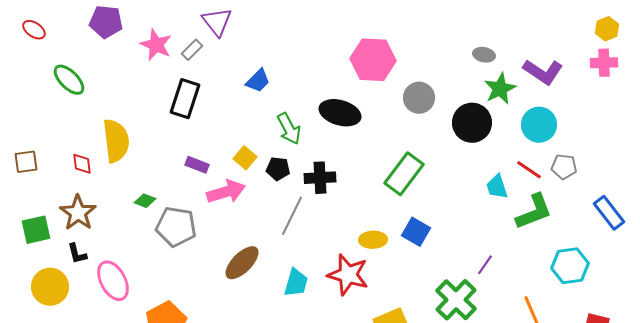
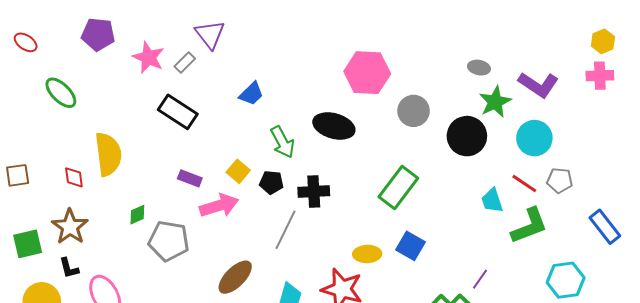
black rectangle: (185, 99) -> (178, 112), turned -75
green diamond: (145, 201) -> (137, 215), turned -45

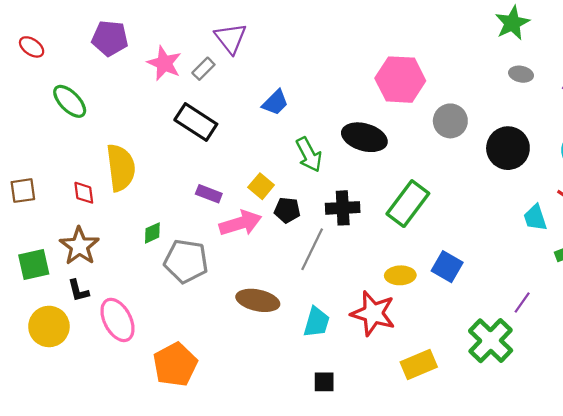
green star: (495, 102) -> (512, 23), moved
black pentagon: (271, 182) -> (287, 210), moved
green rectangle: (398, 187) -> (408, 204), moved
brown ellipse: (235, 277) -> (258, 300), turned 57

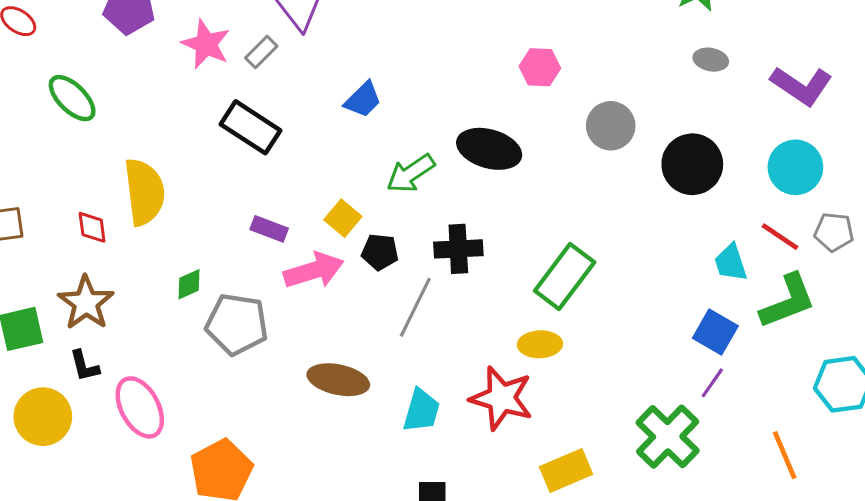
pink hexagon: (400, 80) -> (540, 67), size x0.6
green arrow: (309, 155) -> (411, 173), turned 84
green rectangle: (408, 204) -> (565, 277), moved
blue square: (447, 267) -> (715, 332), moved

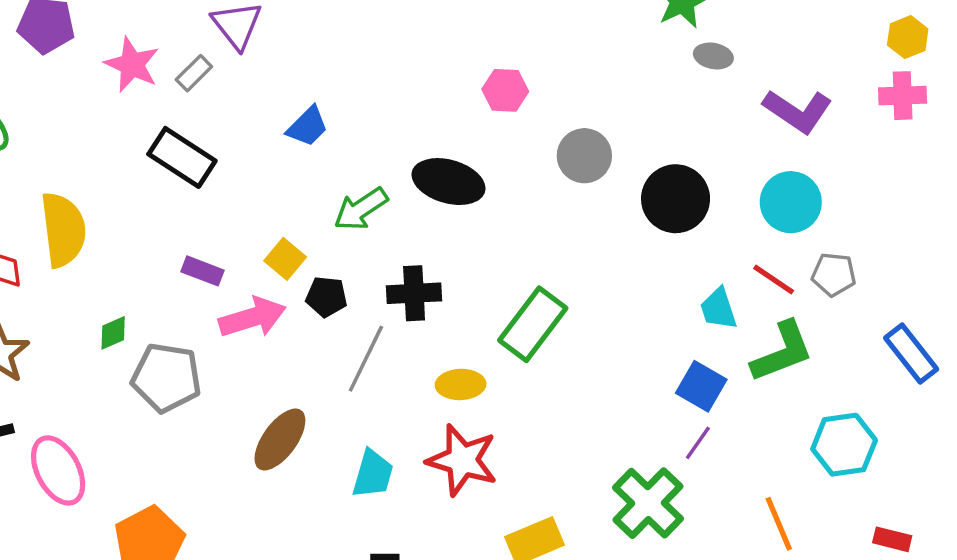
gray ellipse: (711, 60) -> (713, 56), moved
yellow ellipse: (540, 344) -> (461, 384), moved
brown ellipse: (338, 380) -> (280, 440), turned -66

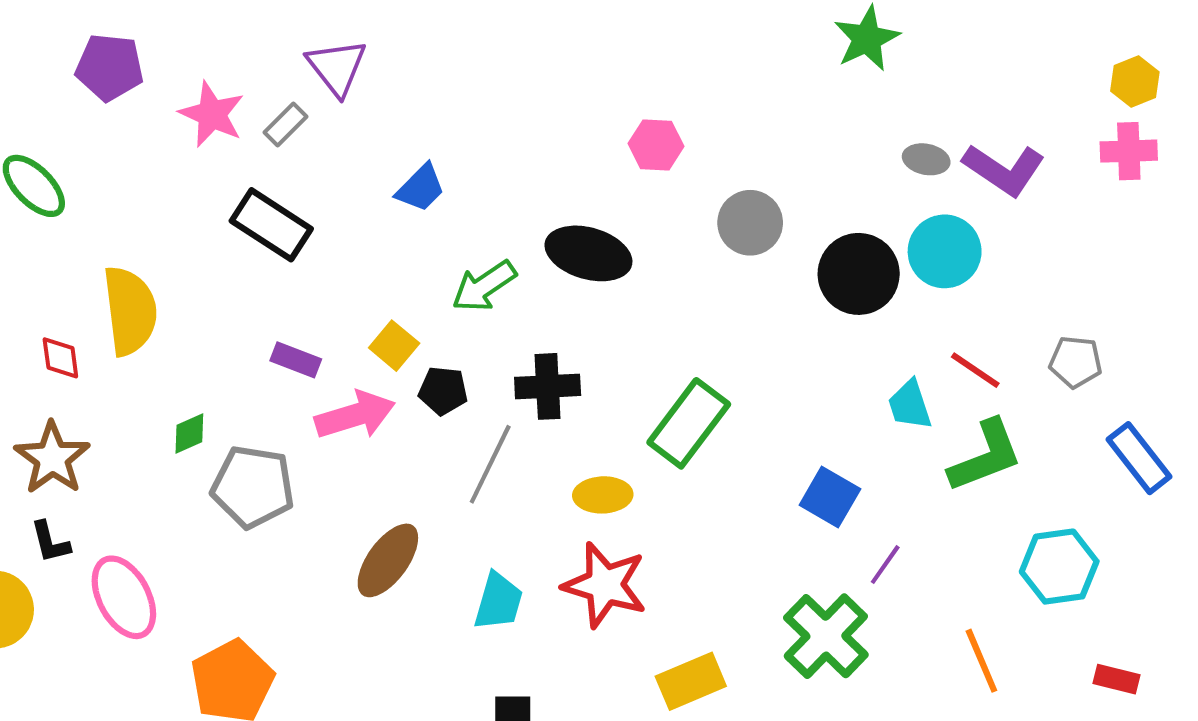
gray ellipse: (713, 56) -> (926, 159), moved
cyan circle: (791, 202) -> (945, 251), moved
gray pentagon: (834, 274) -> (1076, 362), moved
blue square: (701, 386) -> (830, 497), moved

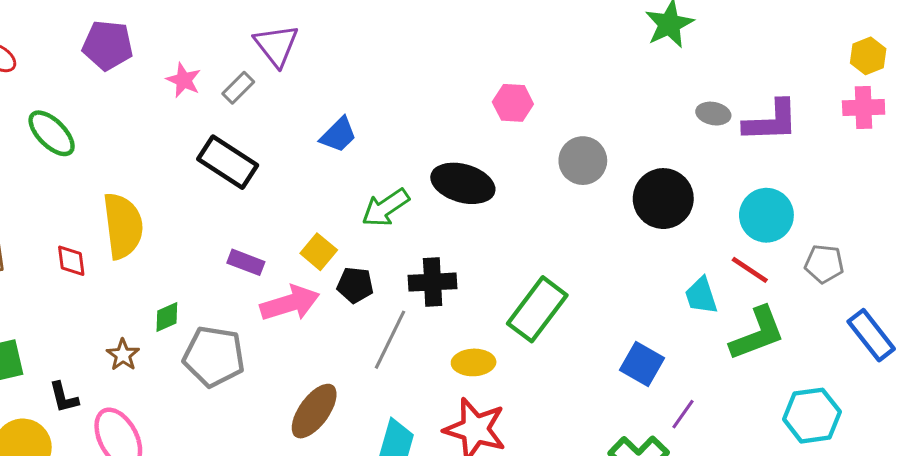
pink star: (212, 114) -> (184, 80), size x0.7
purple L-shape: (1004, 170) -> (771, 121), turned -36
cyan circle: (945, 251) -> (766, 215), moved
brown star: (52, 458) -> (123, 355), moved, size x0.6

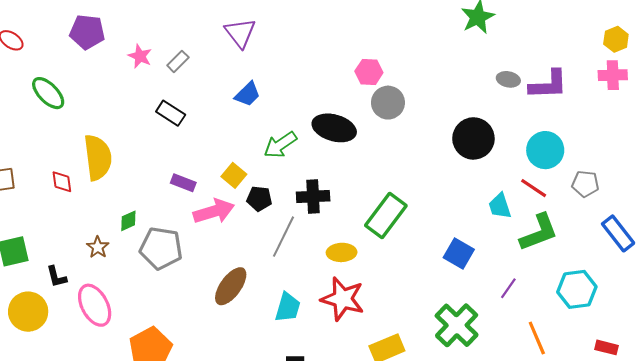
purple triangle: (276, 45) -> (240, 33), moved
gray circle: (583, 161) -> (388, 103), moved
black rectangle: (228, 162) -> (171, 113), size x0.7
purple line: (683, 414) -> (508, 288), moved

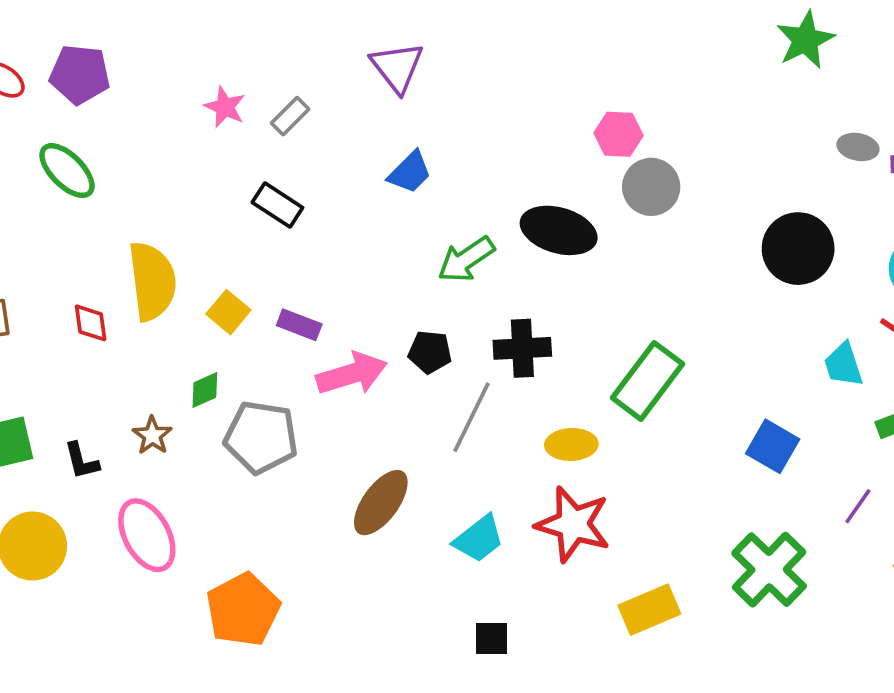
purple pentagon: (87, 32) -> (80, 74), moved
yellow square: (234, 175) -> (228, 312), moved
black L-shape: (57, 277) -> (82, 461), moved
cyan trapezoid: (288, 307) -> (479, 539), turned 36

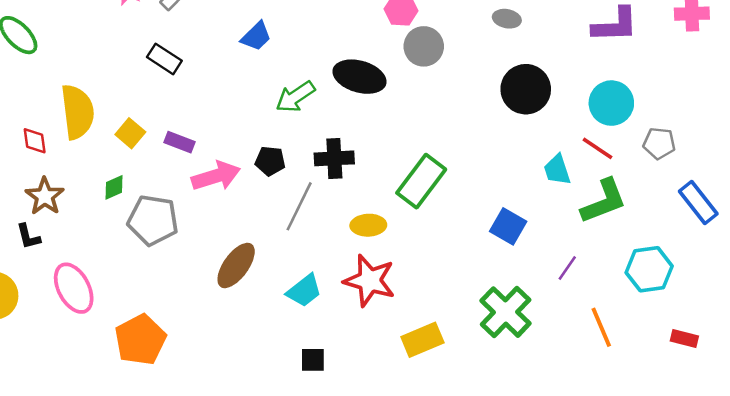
gray ellipse: (858, 147) -> (507, 19), moved
brown star: (152, 435) -> (45, 196), moved, size x1.4

